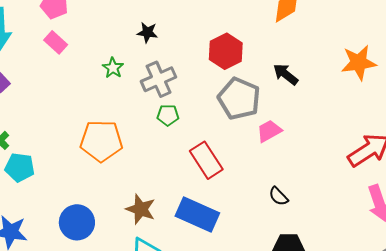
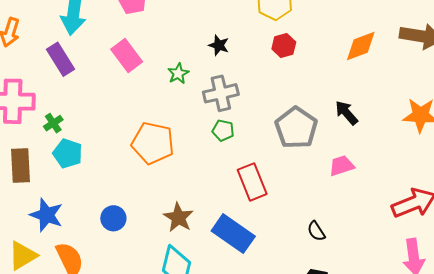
pink rectangle: (56, 42) -> (127, 56), moved, size x1.4
red hexagon: (226, 51) -> (284, 46), moved, size x0.7
pink trapezoid: (269, 131) -> (341, 166), moved
blue circle: (77, 222) -> (113, 218), size x0.7

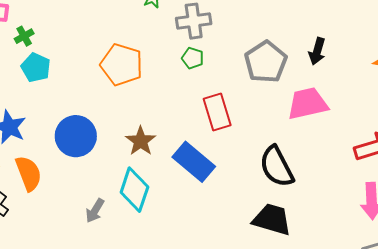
black arrow: (346, 113) -> (317, 51), turned -128
pink trapezoid: (341, 166) -> (308, 104), size x1.6
blue circle: (113, 218) -> (76, 136), size x1.6
black semicircle: (316, 231) -> (277, 167), size x2.0

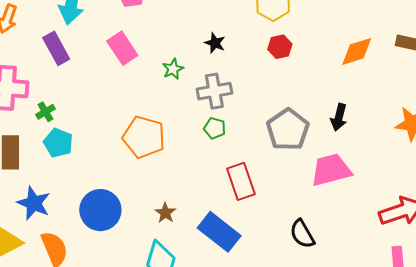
brown star: (141, 141) -> (165, 213), size x0.7
black semicircle: (277, 167) -> (302, 234), size x0.7

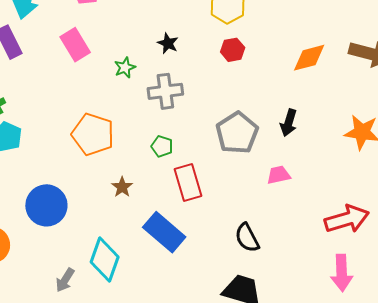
green pentagon: (215, 128) -> (162, 146), moved
pink trapezoid: (331, 170) -> (279, 175), size x0.6
brown star: (165, 213) -> (122, 187), moved

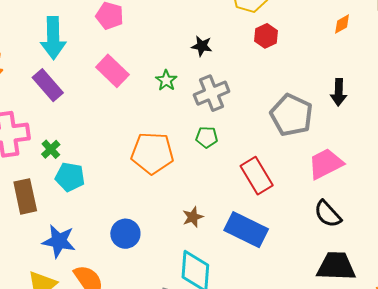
orange diamond: (309, 58) -> (342, 24), size x0.6
green pentagon: (162, 146) -> (207, 137), moved
pink trapezoid: (279, 175) -> (326, 164), moved, size x1.5
brown star: (122, 187) -> (193, 217), moved, turned 30
blue circle: (46, 205) -> (125, 234), size x0.7

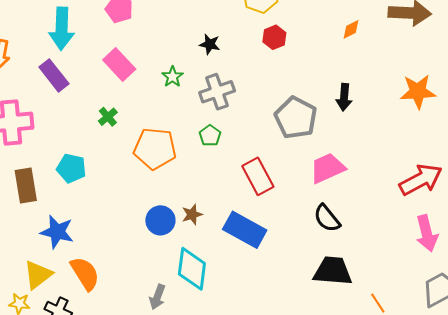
green pentagon: (207, 137) -> (210, 136), turned 30
green cross: (51, 149) -> (108, 117), moved
blue circle: (125, 234) -> (160, 220), moved

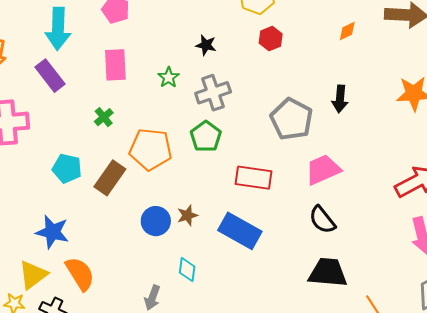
pink rectangle: (119, 64) -> (115, 65), turned 40
green pentagon: (210, 136) -> (206, 136), size x1.4
red rectangle: (258, 176) -> (253, 178), turned -54
brown rectangle: (26, 185) -> (110, 178), moved, turned 44
cyan diamond: (192, 269) -> (187, 270), size x0.6

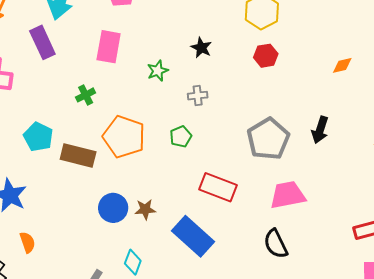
gray cross: (213, 93) -> (198, 96), size x0.6
green pentagon: (206, 136) -> (181, 137), size x0.7
brown rectangle: (110, 178) -> (78, 155), turned 56
orange semicircle: (80, 274) -> (28, 242), size x0.6

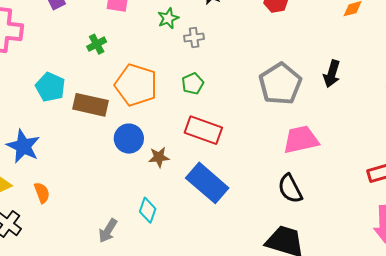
gray cross: (198, 96) -> (194, 37), moved
red rectangle: (218, 187) -> (203, 130), moved
blue circle: (113, 208) -> (129, 139), moved

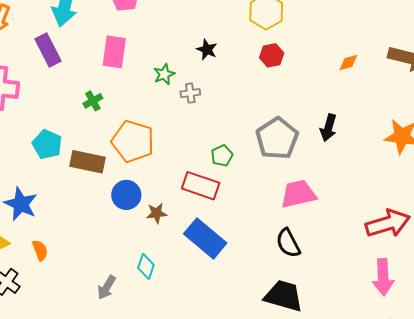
green pentagon: (193, 84) -> (222, 156), moved

